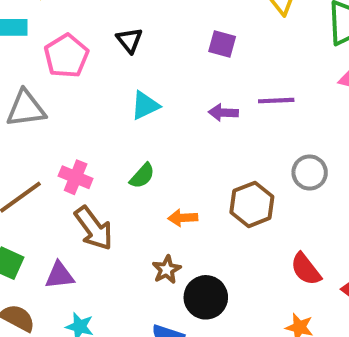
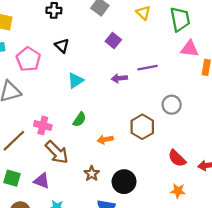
purple square: (222, 44) -> (113, 41), turned 32
brown star: (167, 270) -> (92, 174), moved
purple triangle: (60, 275) -> (42, 181), turned 36

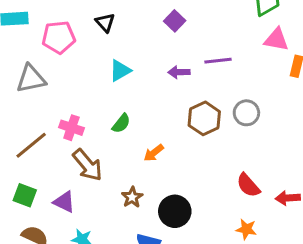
pink pentagon: (28, 59) -> (59, 37), turned 30
brown hexagon: (142, 127) -> (204, 118), moved
orange arrow: (105, 139) -> (154, 153), turned -32

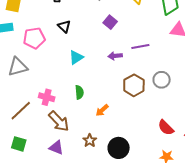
green semicircle: (121, 123) -> (79, 92), turned -40
purple triangle: (64, 202) -> (56, 148), moved

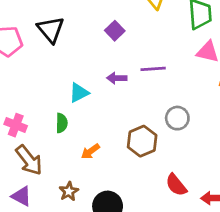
black triangle: (64, 26) -> (51, 30), size x1.5
cyan triangle: (76, 57) -> (79, 93), moved
brown hexagon: (134, 85) -> (142, 141), moved

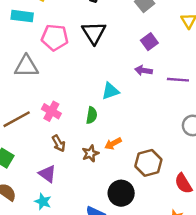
purple arrow: (117, 78) -> (143, 70), moved
brown hexagon: (142, 141) -> (148, 163), moved
brown arrow: (29, 160) -> (59, 143), size x0.6
brown star: (69, 191) -> (90, 153), moved

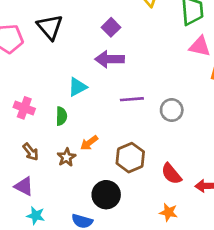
purple arrow: (143, 70) -> (110, 59), size x1.5
purple line: (178, 80) -> (132, 99), moved
pink cross: (51, 111) -> (24, 108), moved
cyan star: (43, 202) -> (36, 216), moved

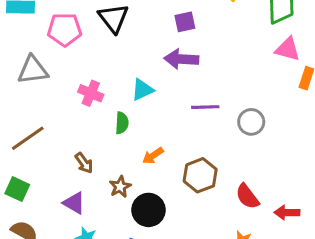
purple square: (111, 27) -> (185, 22), turned 30
pink cross: (24, 108) -> (91, 93), moved
brown star: (66, 157) -> (120, 187), moved
black circle: (106, 195) -> (148, 210), moved

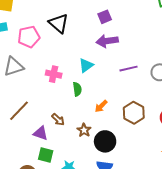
green square: (17, 189) -> (46, 155), moved
purple triangle: (74, 203) -> (41, 133), moved

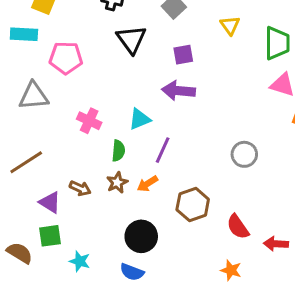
black triangle: (59, 23) -> (131, 39), moved
purple line: (128, 69) -> (163, 150), moved, turned -66
brown arrow: (58, 119) -> (80, 188), turned -32
brown star: (84, 130) -> (117, 183), moved
green square: (46, 155) -> (50, 236), turned -35

